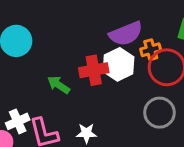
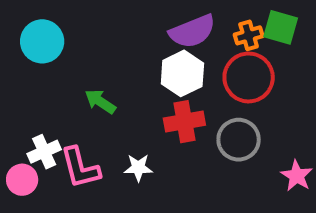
orange cross: (151, 50) -> (249, 35), moved
red cross: (94, 70) -> (184, 122), moved

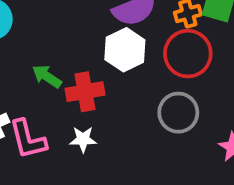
red cross: (184, 122) -> (85, 92), moved

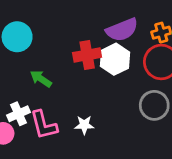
green arrow: (47, 76) -> (41, 79), moved
red cross: (85, 92) -> (87, 55), moved

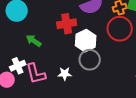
white hexagon: (115, 59) -> (86, 41), moved
gray circle: (154, 105) -> (90, 60), moved

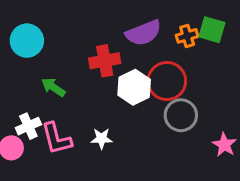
red circle: (120, 29) -> (167, 81), moved
gray circle: (90, 60) -> (181, 115), moved

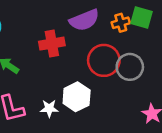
white hexagon: (134, 87) -> (77, 97), moved
gray circle: (181, 115) -> (130, 67), moved

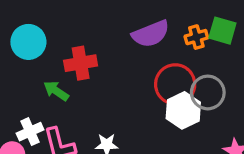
red cross: (52, 44) -> (81, 63), moved
white hexagon: (77, 97) -> (183, 110), moved

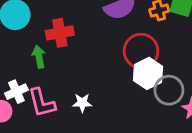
green arrow: (56, 91) -> (39, 57), turned 45
gray circle: (208, 92) -> (169, 90), moved

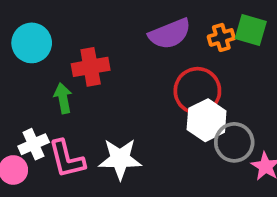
white star: (82, 103) -> (120, 159), size x1.6

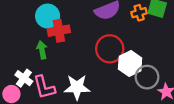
cyan circle: (32, 43) -> (48, 16), moved
red circle: (197, 91) -> (110, 49), moved
white cross: (34, 144) -> (24, 78), turned -30

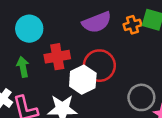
red cross: (59, 31) -> (57, 57), moved
white hexagon: (130, 64) -> (83, 80), moved

